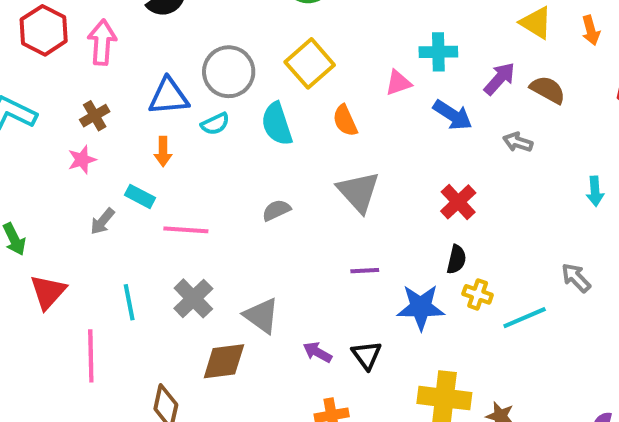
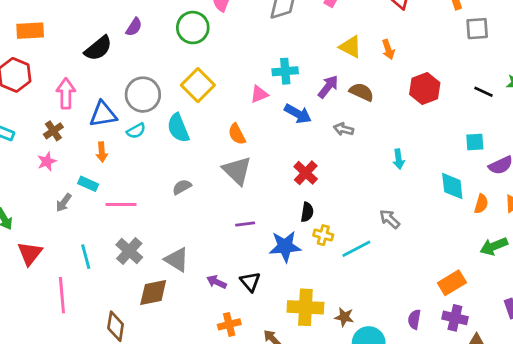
pink arrow: (102, 42) -> (66, 93), moved
orange semicircle: (345, 121) -> (237, 134), moved

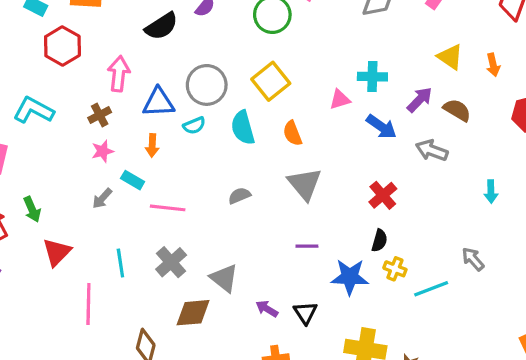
gray arrow: (344, 129) -> (432, 150), size x1.4
orange semicircle: (237, 134) -> (292, 133), moved
pink star: (47, 161) -> (103, 151), moved

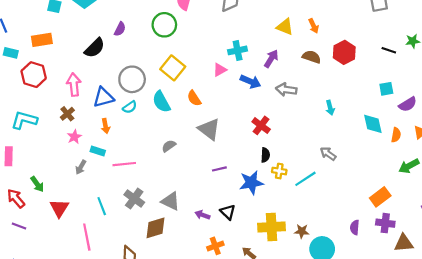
brown semicircle: (457, 110) -> (312, 57), moved

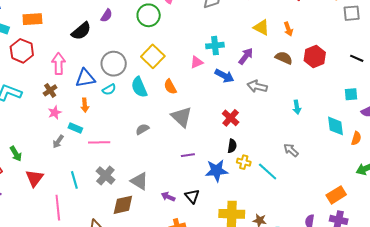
cyan line: (305, 179) -> (268, 172), turned 70

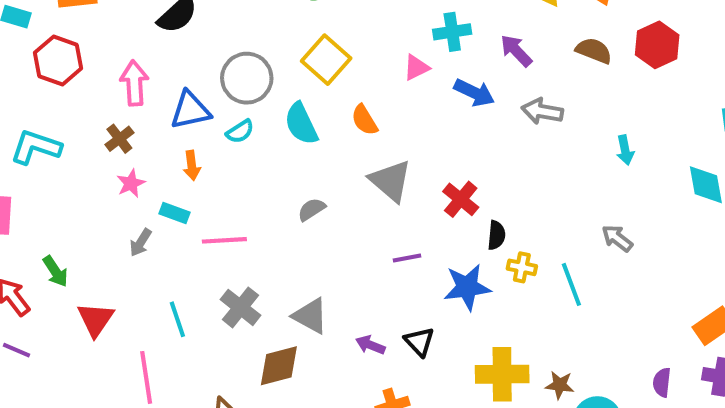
purple arrow: (246, 56) -> (516, 51), turned -78
red cross: (231, 118) -> (461, 199), moved
cyan line: (268, 172) -> (571, 284), turned 30

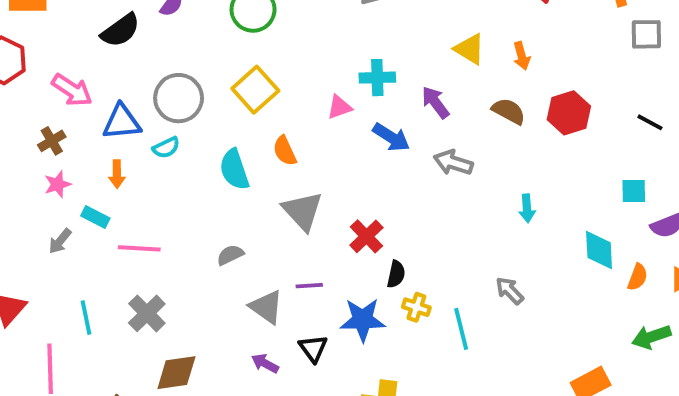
pink arrow: (134, 83) -> (72, 90), turned 120
cyan semicircle: (301, 124) -> (234, 170), moved
gray semicircle: (312, 209) -> (230, 255), moved
gray triangle: (310, 316) -> (266, 307), moved
black triangle: (419, 342) -> (313, 348), moved

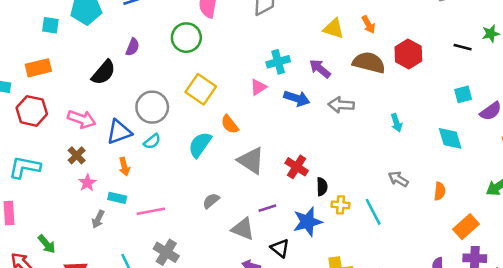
brown semicircle: (509, 111) -> (369, 63), size x1.4
cyan semicircle: (234, 170) -> (200, 145), turned 68
orange semicircle: (637, 277) -> (440, 191), moved

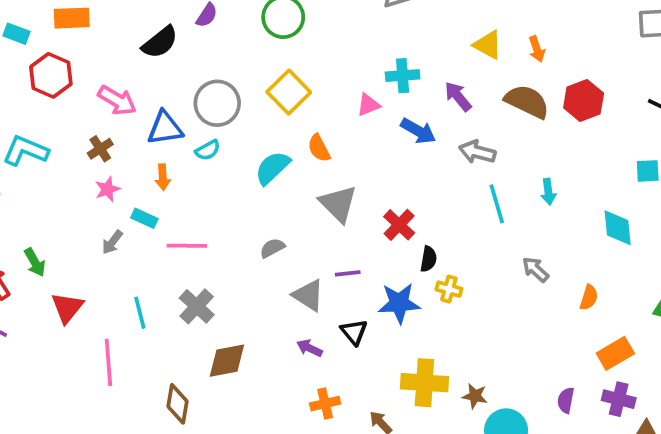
cyan line: (373, 212) -> (497, 204), moved

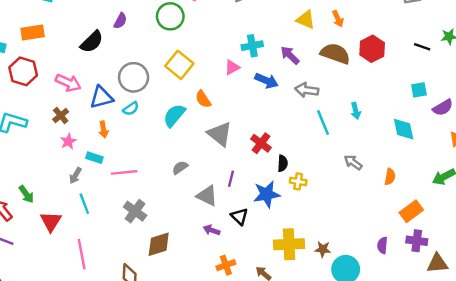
purple line: (348, 273) -> (231, 179), turned -63
cyan line: (140, 313) -> (84, 204), moved

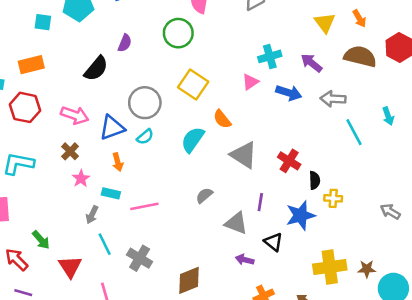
yellow triangle: (306, 20) -> (325, 23), turned 36
gray arrow: (353, 162) -> (390, 211), moved
gray cross: (135, 211) -> (140, 258), moved

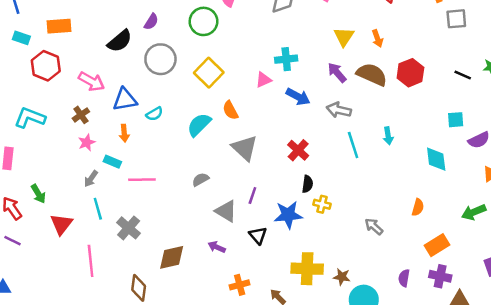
purple arrow: (311, 63) -> (337, 73), moved
gray circle: (145, 103) -> (160, 59), moved
red cross: (289, 161) -> (298, 150), moved
purple arrow: (245, 260) -> (217, 247), moved

